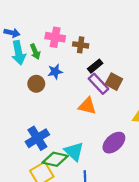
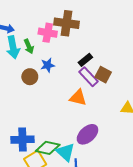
brown cross: (81, 45) -> (67, 23), moved, size x1.6
blue cross: (37, 138) -> (23, 140), moved, turned 30
purple ellipse: (114, 143) -> (87, 134), moved
cyan triangle: (74, 151) -> (65, 152), moved

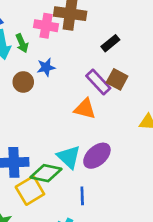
black rectangle: (85, 60) -> (110, 43), moved
cyan triangle: (65, 152) -> (69, 157), moved

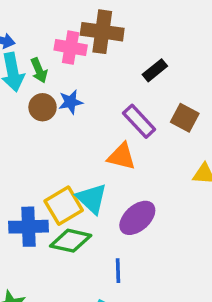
brown square: (117, 79) -> (185, 118), moved
brown circle: (23, 82) -> (43, 107), moved
cyan triangle: (69, 157) -> (92, 199), moved
yellow square: (30, 191) -> (64, 206), moved

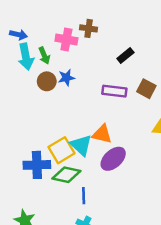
brown cross: (102, 32) -> (89, 28), size x0.6
purple rectangle: (139, 121) -> (114, 91), turned -40
orange triangle: (122, 156) -> (102, 134), moved
blue line: (118, 271) -> (84, 196), moved

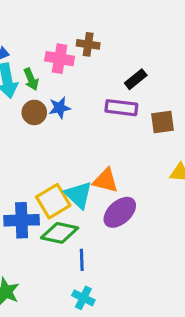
brown square: (146, 89) -> (163, 122), turned -36
purple rectangle: (114, 91) -> (121, 108), moved

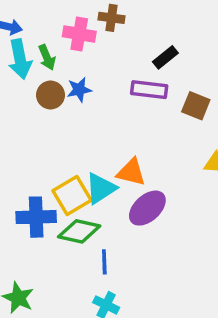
brown square: (163, 122) -> (196, 106), turned 30
cyan triangle: (79, 195) -> (101, 188), turned 44

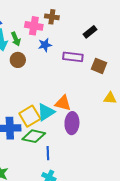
black rectangle: (165, 57) -> (90, 32), moved
blue star: (79, 90) -> (45, 45), moved
purple ellipse: (147, 208) -> (72, 123), turned -45

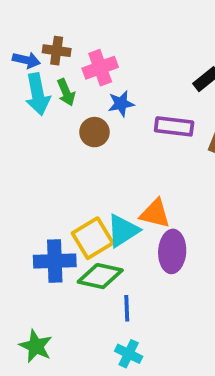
brown cross: (52, 17) -> (57, 51), moved
pink cross: (34, 26) -> (100, 68), turned -30
brown circle: (18, 60) -> (94, 132), moved

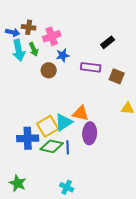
blue line: (127, 308) -> (68, 147), moved

